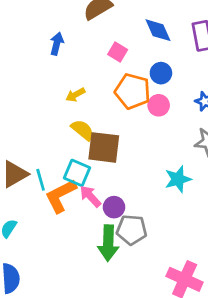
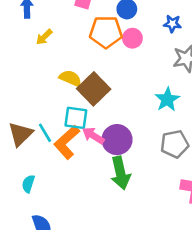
yellow arrow: (75, 95) -> (44, 37), moved
brown square: (104, 147) -> (94, 89), turned -36
purple circle: (114, 207) -> (117, 140), size x1.5
gray pentagon: (132, 230) -> (174, 144), moved

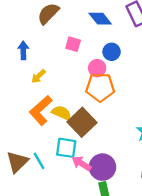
orange pentagon: (106, 32) -> (100, 87), moved
pink circle: (132, 38) -> (97, 68), moved
orange L-shape: (67, 142) -> (41, 110), moved

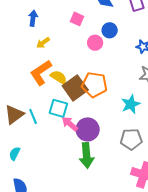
orange pentagon: (100, 87) -> (94, 85), moved

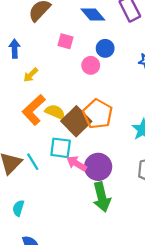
orange pentagon: (94, 85) -> (98, 114), turned 30

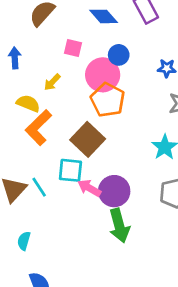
pink circle: (91, 65) -> (103, 75), size x1.6
yellow arrow: (31, 75) -> (52, 82), moved
yellow semicircle: (55, 112) -> (28, 103), moved
orange pentagon: (98, 114) -> (108, 100), moved

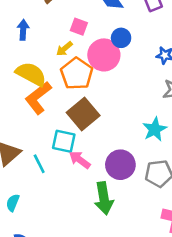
yellow arrow: (52, 82) -> (64, 49), moved
orange pentagon: (108, 100) -> (77, 74), moved
yellow semicircle: (28, 103) -> (31, 74), size x1.4
cyan line: (39, 187) -> (39, 164), moved
purple circle: (114, 191) -> (120, 165), moved

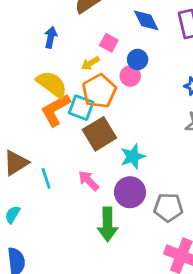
blue circle: (121, 38) -> (138, 59), moved
pink circle: (104, 55) -> (130, 76), size x0.6
cyan star: (155, 129) -> (133, 156), moved
cyan square: (64, 141) -> (81, 108), moved

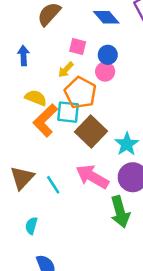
yellow semicircle: (52, 84) -> (36, 98), size x0.7
pink arrow: (89, 181) -> (92, 177), size x1.5

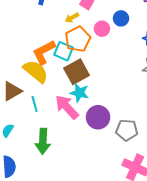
blue circle: (108, 55) -> (121, 18), moved
yellow semicircle: (36, 98) -> (36, 71), moved, size x1.5
cyan star: (127, 144) -> (79, 93), moved, turned 30
green arrow: (120, 212) -> (43, 141), moved

